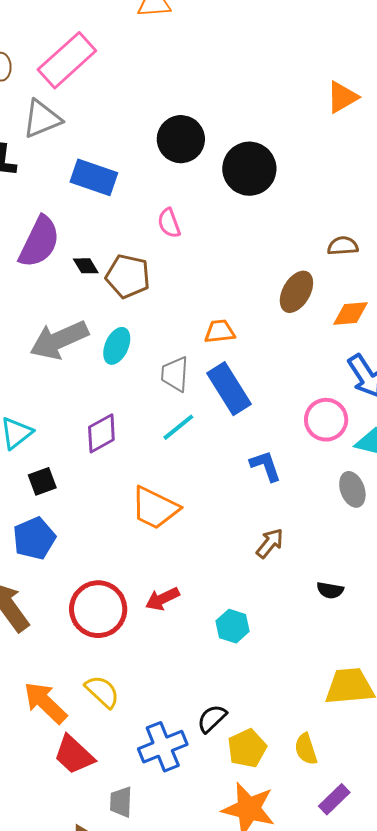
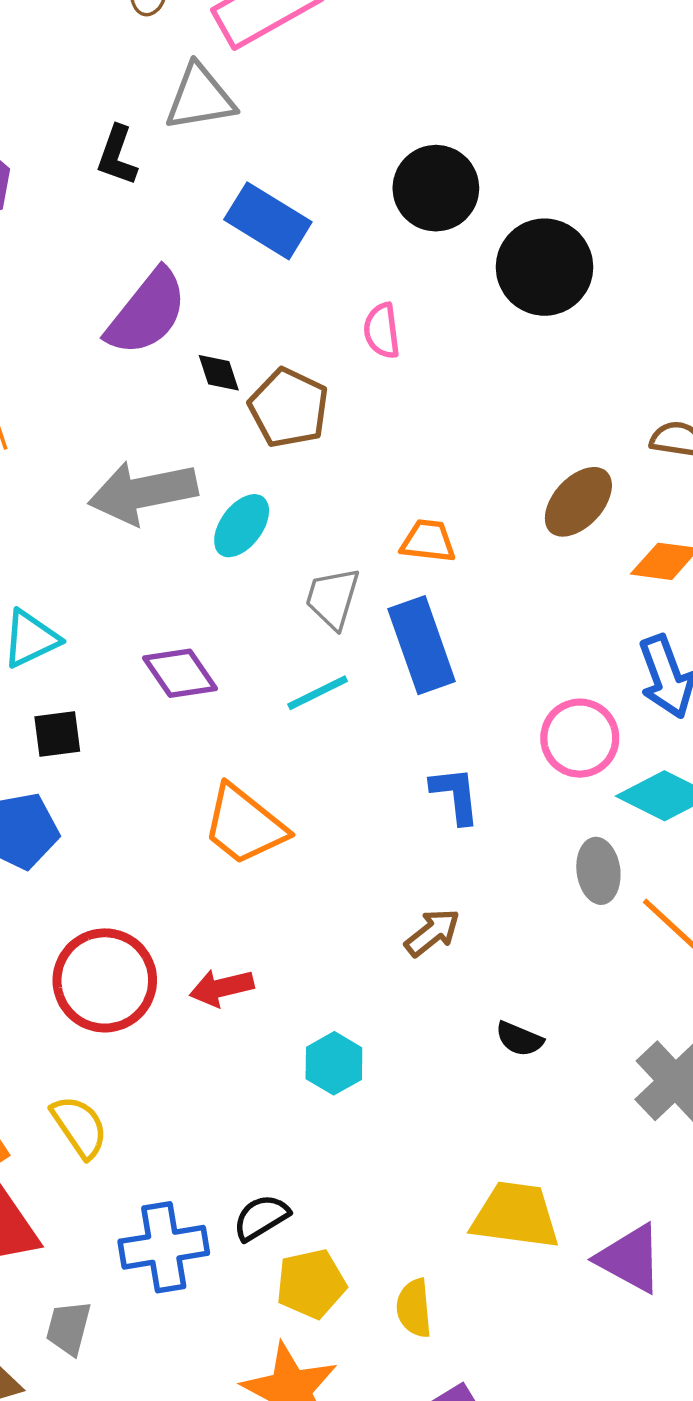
purple diamond: (101, 433) -> (180, 673), turned 72

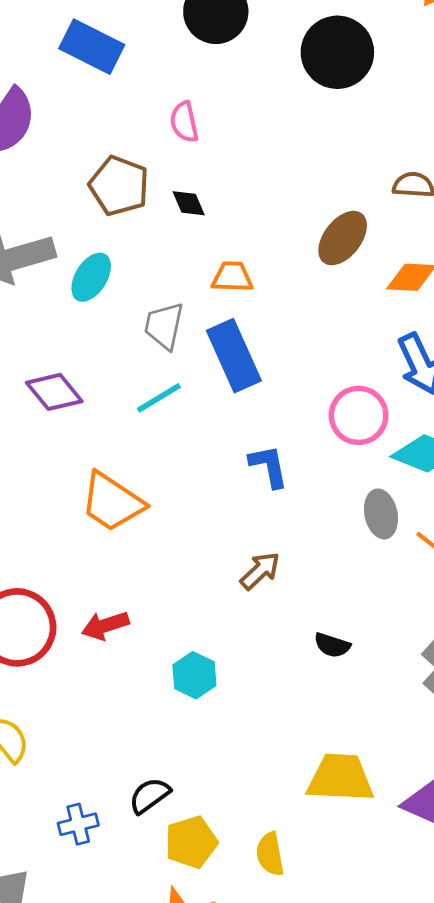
black circle: (544, 267) -> (337, 52), moved
black diamond: (219, 373) -> (189, 203), moved
blue cross: (164, 1247) -> (78, 824), size x0.6

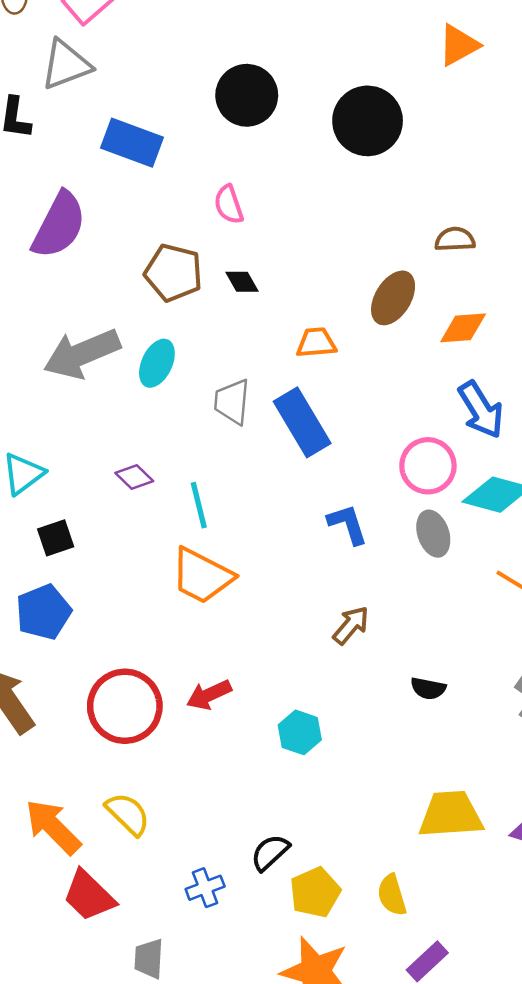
orange trapezoid: (232, 277) -> (316, 343), moved
purple diamond: (54, 392) -> (134, 477), size x0.7
cyan line: (159, 398) -> (199, 505), moved, turned -66
gray ellipse: (381, 514) -> (433, 534), moved

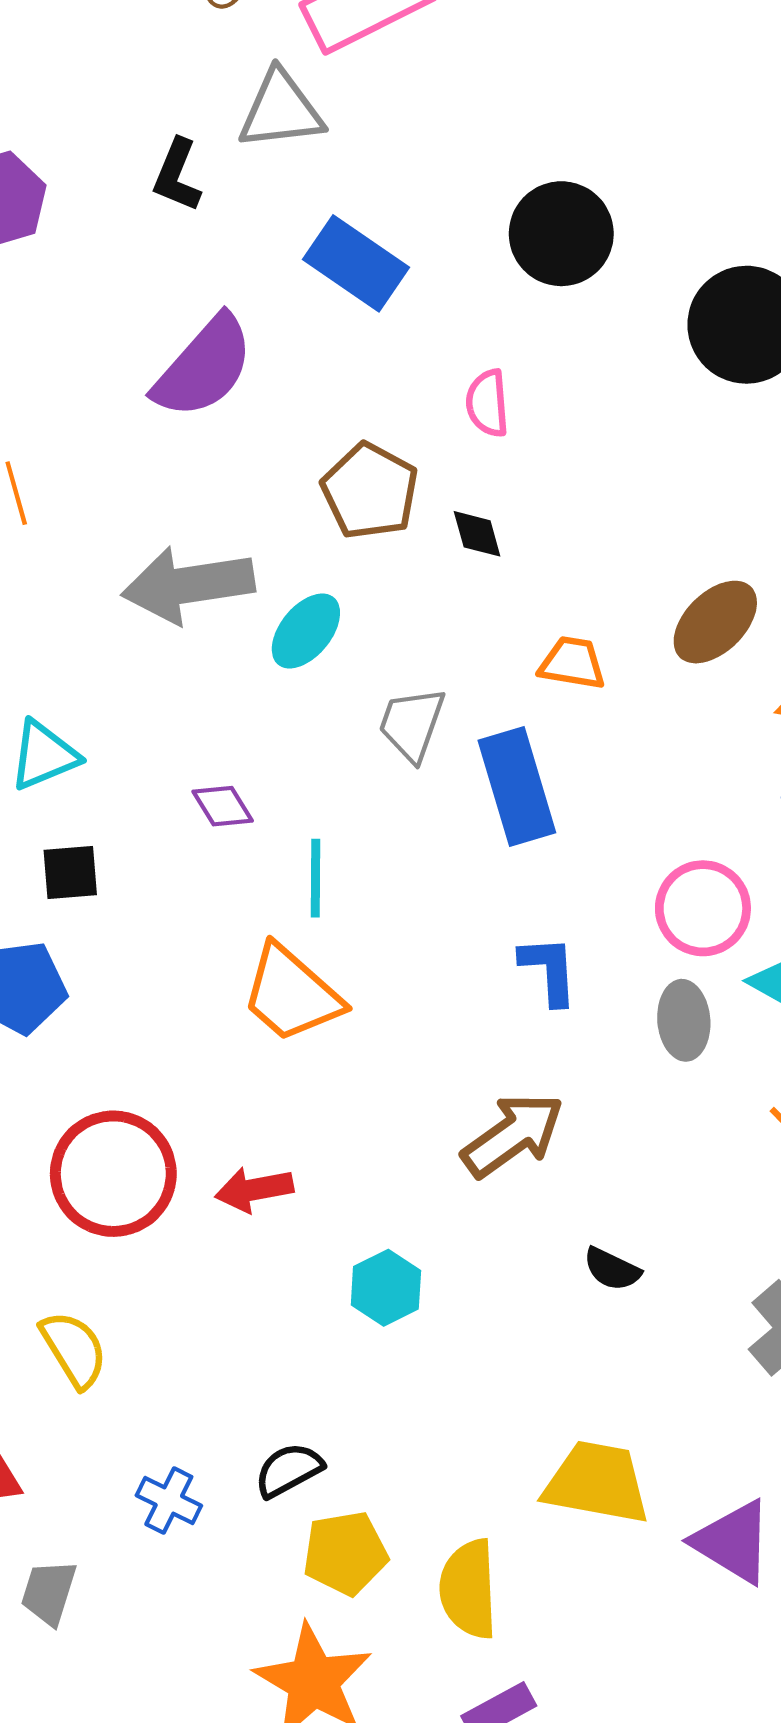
brown arrow: (351, 625) -> (513, 1135), size x1.5
blue cross: (205, 888) -> (169, 1501), turned 33
yellow semicircle: (392, 895) -> (469, 1589), size x1.4

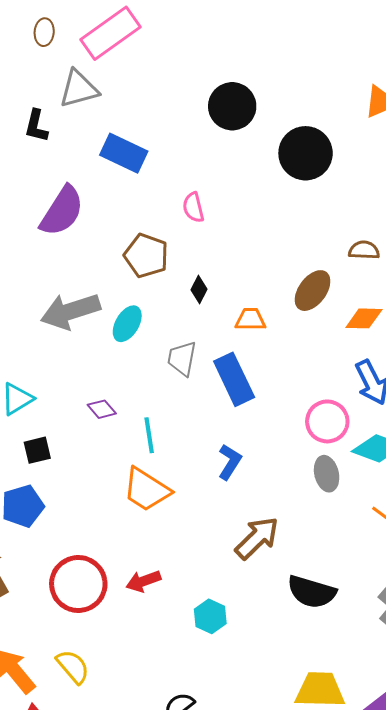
black circle: (561, 234) -> (232, 106), moved
black diamond: (477, 534) -> (199, 289), moved, turned 52
blue L-shape: (549, 970) -> (230, 462), moved, turned 45
black semicircle: (612, 1269) -> (312, 592), size x1.8

